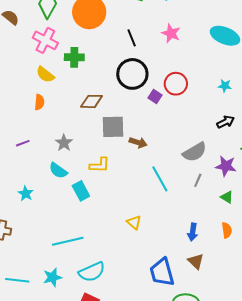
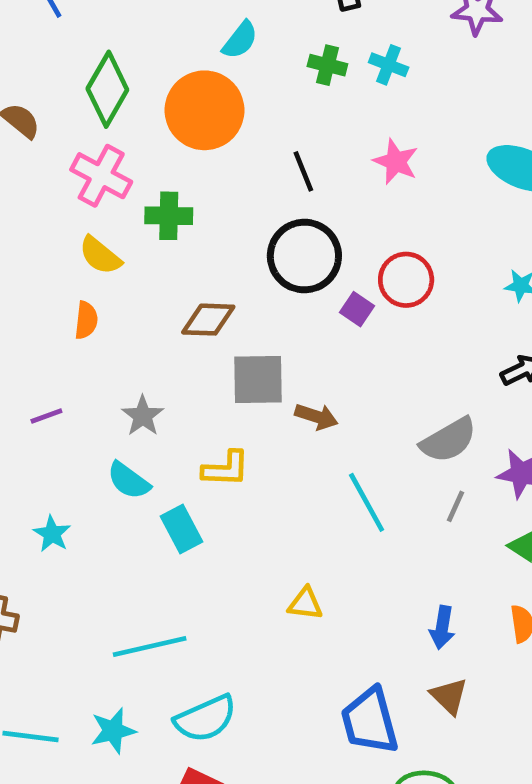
yellow triangle: (134, 222) -> (305, 604), turned -35

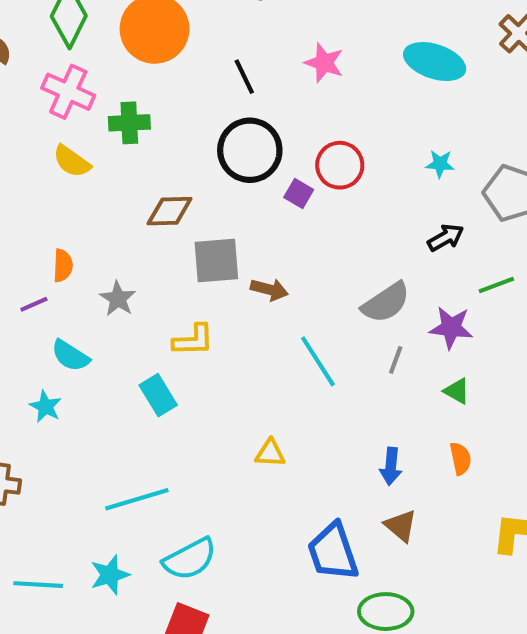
orange semicircle: (86, 320) -> (63, 266), moved
cyan semicircle: (129, 481) -> (70, 356), moved

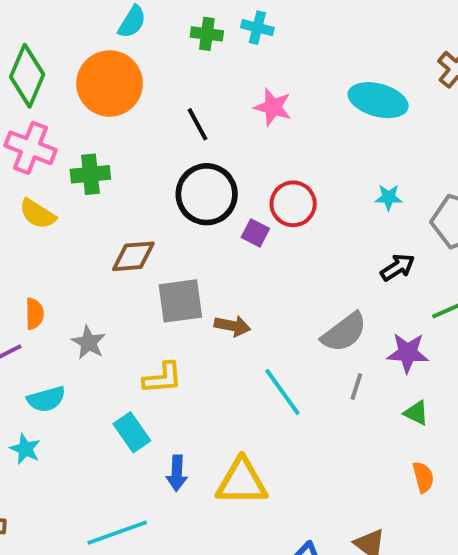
cyan semicircle: (70, 356) -> (46, 399), turned -45
yellow triangle: (270, 453) -> (242, 482), size x1.8
blue arrow: (391, 466) -> (177, 473), moved

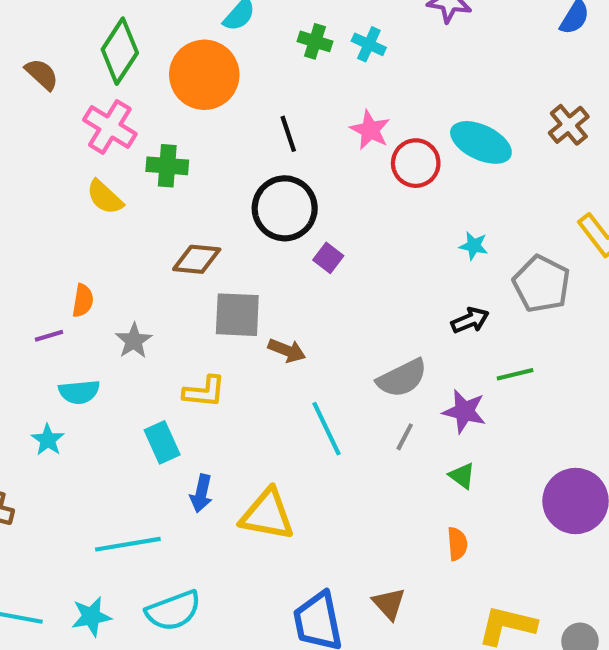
red circle: (293, 204) -> (416, 163), moved

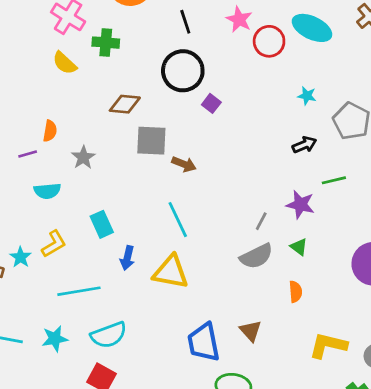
gray semicircle: (402, 378) -> (256, 256), moved
yellow L-shape: (204, 392) -> (54, 244), moved, turned -36
cyan line: (327, 429) -> (178, 220), moved
cyan star: (48, 440) -> (21, 257), moved

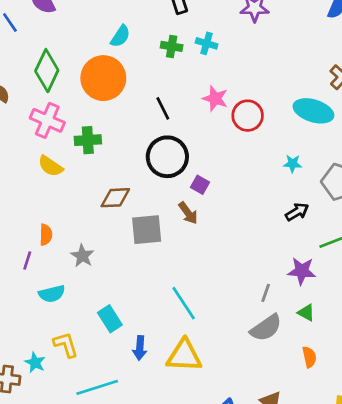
cyan ellipse: (312, 28) -> (313, 111), moved
purple line: (28, 154) -> (27, 260), turned -48
brown arrow: (184, 164) -> (188, 213), moved, turned 40
yellow L-shape: (54, 244) -> (66, 345), turned -68

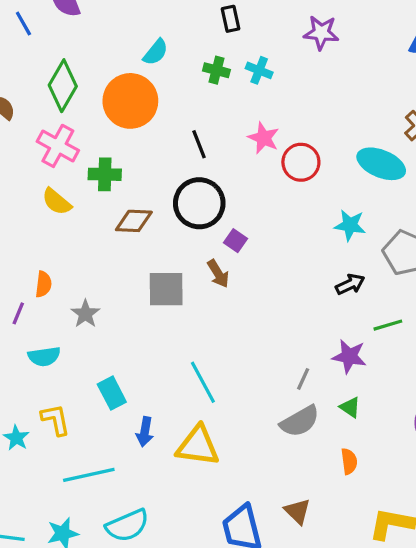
cyan star: (293, 164) -> (350, 225), size x1.4
brown diamond: (115, 198) -> (134, 221), moved

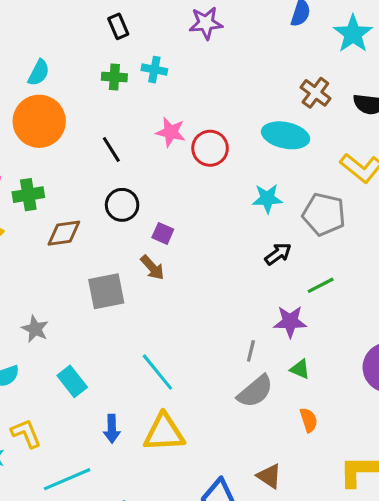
cyan semicircle: (156, 52) -> (39, 73), moved
black circle: (199, 203) -> (122, 205), size x0.7
cyan rectangle: (112, 393) -> (72, 381), moved

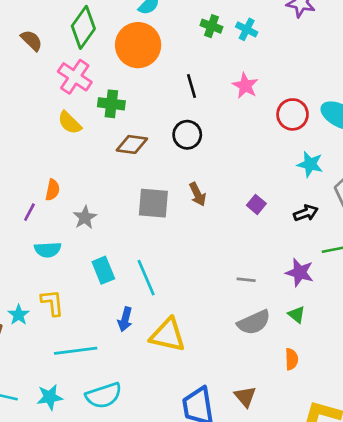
red circle: (210, 148) -> (293, 114), moved
purple square: (163, 233) -> (256, 204), moved
gray line: (251, 351) -> (246, 280), moved, turned 66
cyan line: (157, 372) -> (146, 278), moved

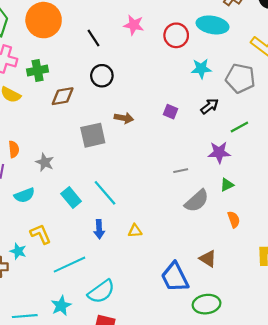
brown arrow: (198, 194) -> (124, 118), turned -36
green triangle: (296, 315) -> (227, 185), turned -48
yellow triangle: (168, 335) -> (135, 231), size x0.5

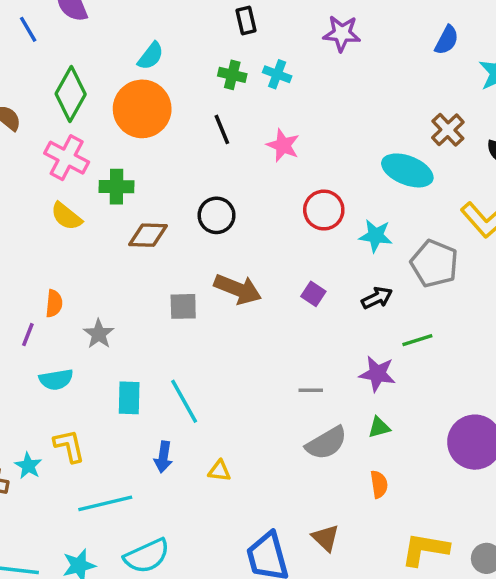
red circle: (176, 35) -> (324, 210), moved
black line: (93, 38) -> (222, 129), moved
brown arrow: (124, 118) -> (238, 289), size x1.5
gray square: (93, 135) -> (183, 306), size x0.7
cyan rectangle: (71, 198) -> (129, 398), turned 30

